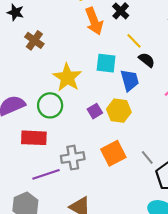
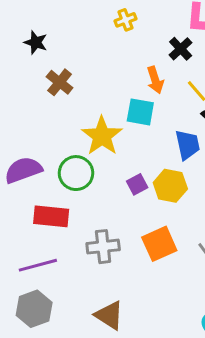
orange arrow: (94, 21) -> (155, 80), moved, size x0.7
cyan square: (106, 63) -> (140, 112), moved
purple line: (46, 174) -> (38, 265), moved

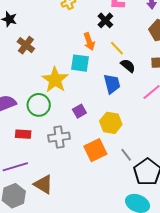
yellow hexagon: (170, 186) -> (111, 123), moved
red rectangle: (51, 216) -> (23, 134), size x0.7
gray cross: (103, 247) -> (59, 137), moved
brown triangle: (109, 315) -> (43, 184), moved

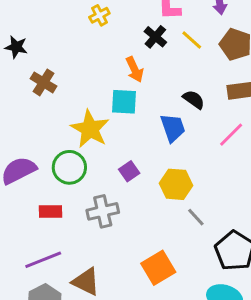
yellow line: (117, 48) -> (192, 40), moved
orange square: (95, 150) -> (158, 268), moved
gray line: (126, 155) -> (196, 217), moved

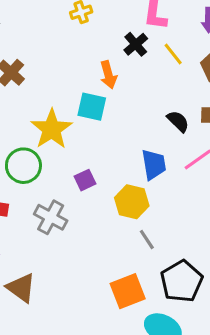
black semicircle: (194, 100) -> (178, 121), moved
blue trapezoid: (173, 128) -> (154, 164), moved
gray cross: (103, 211) -> (51, 217), turned 32
orange square: (158, 268) -> (128, 291), moved

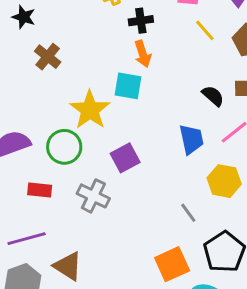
black cross: (136, 44) -> (141, 21), moved, turned 35
purple square: (85, 180) -> (125, 158), size x1.4
yellow hexagon: (132, 202) -> (224, 181), moved

